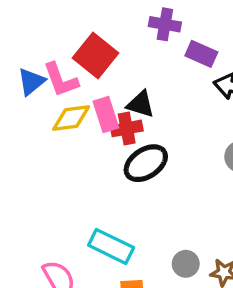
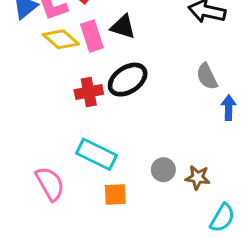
yellow diamond: (71, 118) -> (61, 39), turned 48
red cross: (127, 128) -> (89, 92), moved

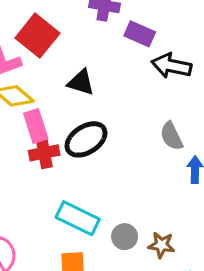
pink rectangle: (92, 36) -> (36, 126), moved
cyan rectangle: (97, 154) -> (78, 218), moved

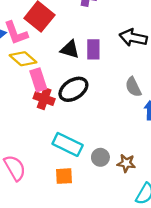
purple rectangle: (140, 34) -> (93, 49), moved, turned 66
red cross: (44, 153) -> (44, 99), turned 30

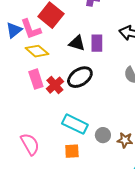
pink rectangle: (38, 80) -> (36, 79), moved
red cross: (44, 99) -> (55, 85), turned 30

